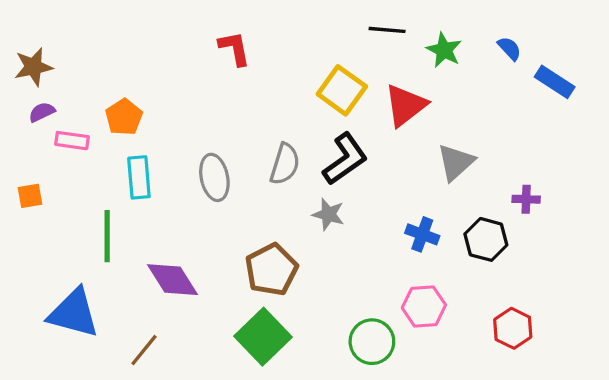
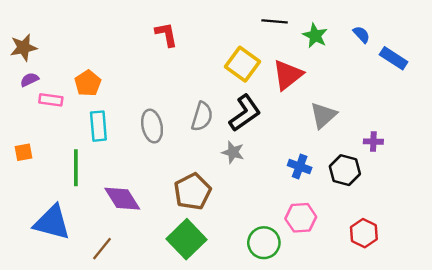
orange square: (30, 196) -> (23, 152), moved

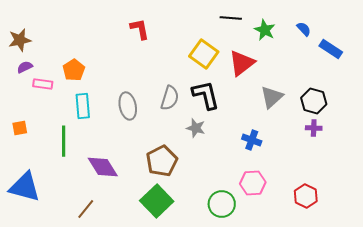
black L-shape: (245, 113) -> (206, 95), turned -68
purple cross: (373, 142) -> (314, 128), moved
black hexagon: (345, 170) -> (314, 101), moved
blue triangle: (52, 222) -> (25, 187), moved

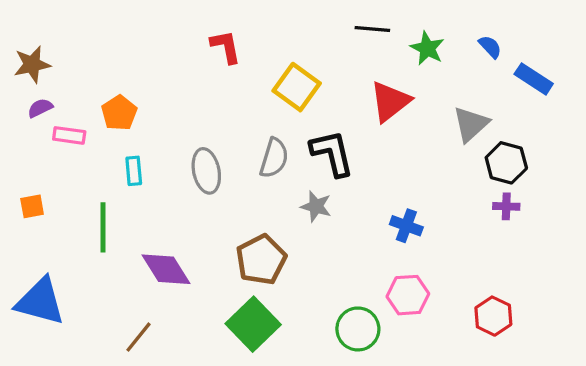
yellow square: (204, 54) -> (297, 87), moved
gray triangle: (272, 97) -> (471, 124), moved
cyan rectangle: (83, 106) -> (134, 171), size x0.7

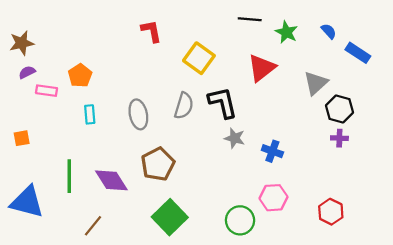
gray star: (316, 206) -> (235, 138), moved
green line: (103, 227) -> (69, 176), moved
brown pentagon: (261, 260) -> (158, 164), moved

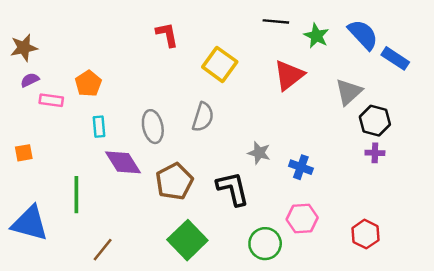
blue semicircle: (329, 31) -> (363, 35), size x1.8
black L-shape: (223, 102) -> (233, 189), moved
purple diamond: (111, 180) -> (123, 162), moved

